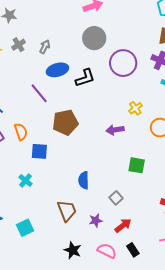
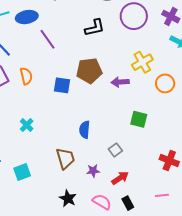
blue ellipse: (57, 70) -> (27, 17), moved
yellow cross: (135, 108) -> (142, 62), size x1.5
brown pentagon: (65, 122) -> (89, 71), moved
blue square: (39, 151) -> (62, 85), moved

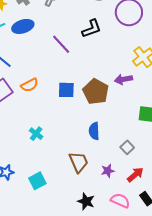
purple line: (48, 39) -> (61, 44), moved
brown pentagon: (89, 71) -> (96, 92), moved, turned -30
orange semicircle: (26, 76) -> (30, 85), turned 84

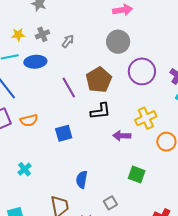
black L-shape: (92, 29) -> (100, 111), moved
blue square: (66, 90) -> (64, 133), turned -30
brown pentagon: (96, 92) -> (99, 80), moved

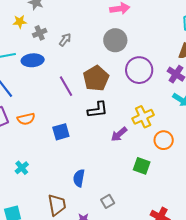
yellow star: (18, 35) -> (20, 22), moved
purple arrow: (122, 136) -> (119, 134), turned -42
green square: (137, 175) -> (142, 166), moved

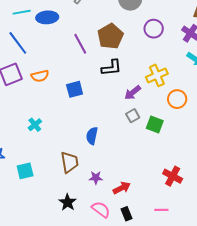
purple circle: (139, 70) -> (154, 29), size x0.7
gray square: (108, 201) -> (133, 116), moved

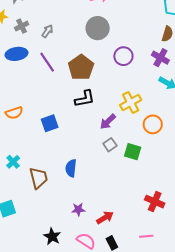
purple line: (80, 44) -> (47, 62), moved
brown trapezoid: (69, 162) -> (39, 178), moved

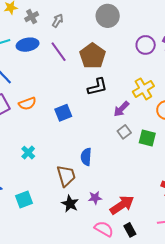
purple circle: (123, 56) -> (146, 45), moved
brown trapezoid: (39, 178) -> (66, 176), moved
red arrow: (105, 218) -> (122, 205), size x1.4
black star: (52, 236) -> (70, 204), moved

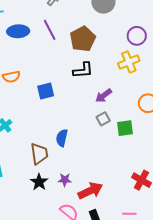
blue ellipse: (28, 45) -> (18, 31), moved
yellow cross: (143, 89) -> (129, 62), moved
green square: (147, 138) -> (125, 128), turned -30

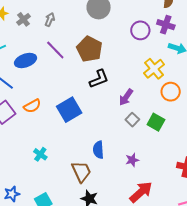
yellow cross: (129, 62) -> (154, 69), moved
blue square: (46, 91) -> (69, 110), size x1.4
green square: (125, 128) -> (156, 122), turned -36
purple star: (65, 180) -> (132, 160), moved

